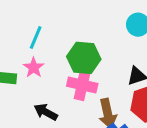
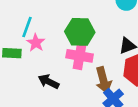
cyan line: (36, 37) -> (27, 27), moved

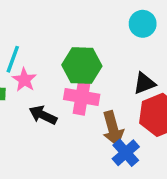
black arrow: (49, 82) -> (43, 115), moved

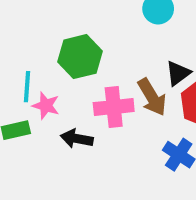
green hexagon: (82, 66) -> (80, 57), moved
brown arrow: (113, 129) -> (152, 97), moved

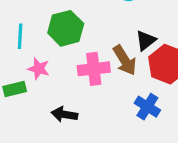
cyan line: (27, 87) -> (20, 36), moved
black arrow: (77, 139) -> (64, 114), moved

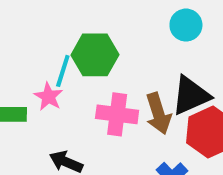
cyan line: (20, 36) -> (63, 71), moved
black triangle: (146, 40) -> (191, 95), size x1.5

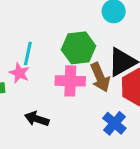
green hexagon: (95, 55) -> (79, 48), moved

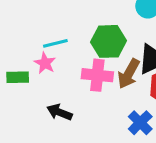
cyan line: (28, 53) -> (55, 43), turned 60
brown arrow: (100, 77) -> (129, 74), turned 48

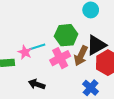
cyan line: (55, 43) -> (37, 47), moved
pink cross: (97, 75) -> (60, 58), turned -30

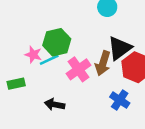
green hexagon: (66, 35) -> (57, 42), moved
pink star: (25, 52) -> (33, 55), moved

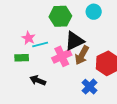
green hexagon: (57, 42) -> (60, 16), moved
black triangle: (120, 48) -> (74, 41), moved
green rectangle: (16, 84) -> (22, 58), moved

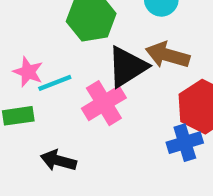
brown arrow: (82, 55) -> (168, 55), moved, turned 84
blue cross: (89, 87) -> (185, 143), moved, turned 35

